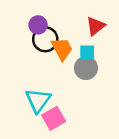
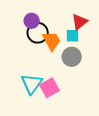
cyan square: (87, 52) -> (73, 36), moved
pink square: (54, 118) -> (50, 88), moved

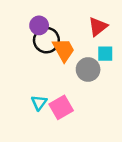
cyan square: (73, 36) -> (105, 54), moved
cyan triangle: (32, 84) -> (39, 103), size x0.6

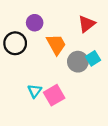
black circle: (46, 40) -> (15, 43), moved
cyan square: (105, 54) -> (93, 58), moved, turned -32

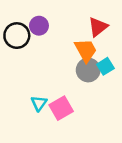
black circle: (15, 43) -> (17, 36), moved
orange trapezoid: (56, 44) -> (86, 50), moved

